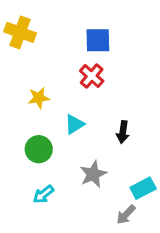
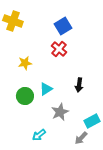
blue square: (98, 40) -> (63, 26), turned -30
cyan triangle: (75, 124) -> (46, 89), moved
cyan arrow: (43, 194) -> (39, 135), moved

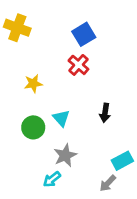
cyan triangle: (46, 89) -> (61, 118), turned -40
gray star: (60, 112) -> (65, 155), moved

